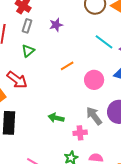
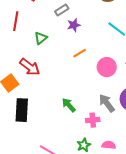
purple star: (56, 25) -> (74, 25), moved
gray rectangle: (27, 26) -> (62, 10), moved, turned 40
green arrow: (56, 118) -> (69, 105), turned 35

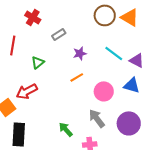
purple star: (74, 25) -> (80, 53), moved
red arrow: (30, 67) -> (27, 91), turned 115
gray arrow: (107, 103) -> (97, 118), moved

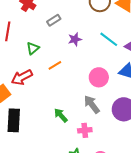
orange line: (77, 77) -> (55, 65), moved

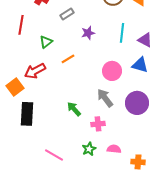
cyan line: (109, 39) -> (122, 33), turned 60

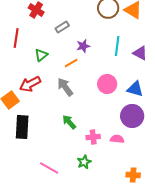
orange line: (68, 59) -> (71, 63), moved
blue triangle: (140, 65) -> (135, 89), moved
gray arrow: (105, 98) -> (65, 87), moved
pink semicircle: (114, 149) -> (117, 139), moved

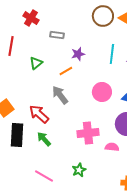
gray rectangle: (62, 27) -> (57, 35), turned 40
red arrow: (30, 84) -> (39, 114), moved, turned 70
green arrow: (69, 122) -> (44, 139), moved
pink cross: (93, 137) -> (88, 133), moved, size x1.5

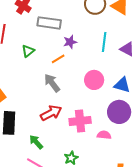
gray rectangle: (57, 35) -> (49, 23), size x1.6
red arrow: (39, 114) -> (51, 113), moved, turned 110
green arrow: (44, 139) -> (36, 142), moved

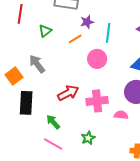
cyan line: (104, 42) -> (108, 33), moved
pink circle: (94, 80) -> (97, 59), moved
gray arrow: (52, 83) -> (37, 64), moved

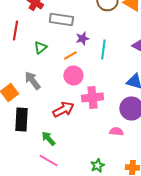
pink circle: (97, 59) -> (73, 76), moved
pink cross: (97, 101) -> (92, 98), moved
green star: (88, 138) -> (97, 166), moved

